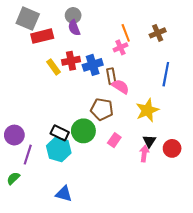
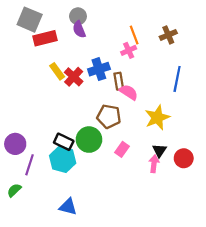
red cross: (71, 61) -> (74, 77), moved, turned -36

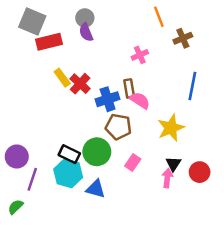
orange line: (134, 35) -> (159, 17), moved
blue cross: (99, 69) -> (108, 99), moved
blue triangle: (68, 207) -> (96, 189), moved

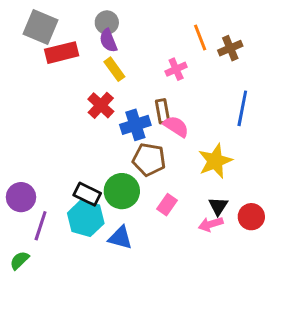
orange line: (159, 17) -> (200, 38), moved
yellow rectangle: (62, 78) -> (114, 69), moved
pink arrow: (167, 178) -> (211, 224), turned -114

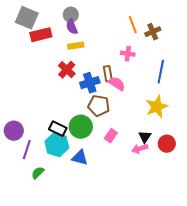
yellow rectangle: (114, 69) -> (76, 46), turned -63
pink cross: (176, 69) -> (128, 54), moved, turned 32
yellow star: (215, 161) -> (157, 107), moved
green semicircle: (19, 260) -> (38, 173), moved

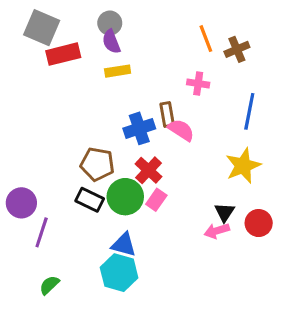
red cross: (67, 70) -> (149, 170), moved
brown pentagon: (99, 106) -> (97, 164), moved
pink rectangle: (111, 136) -> (156, 200), moved
cyan hexagon: (57, 145) -> (119, 273), moved
green semicircle: (38, 173) -> (49, 285), moved

